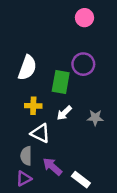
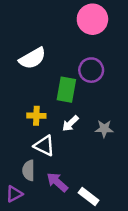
pink circle: (84, 18) -> (92, 19), size x1.5
white semicircle: (27, 68) -> (32, 58), moved, turned 40
purple triangle: (24, 178) -> (14, 194), moved

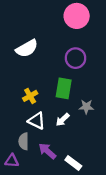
green rectangle: (66, 90) -> (64, 88), moved
yellow cross: (36, 116) -> (30, 96), turned -32
white arrow: (70, 123) -> (63, 120), moved
purple triangle: (14, 194) -> (12, 161), turned 32

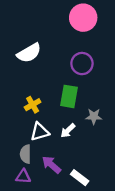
white triangle: (37, 121) -> (40, 132), turned -42
purple triangle: (12, 161) -> (23, 176), moved

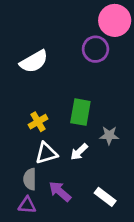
pink circle: (83, 18) -> (115, 20), moved
purple circle: (82, 64) -> (95, 49), moved
white rectangle: (80, 178) -> (105, 197), moved

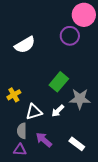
green rectangle: (80, 112) -> (59, 82), turned 30
yellow cross: (38, 122) -> (14, 95), moved
gray star: (109, 135) -> (80, 99), size x1.5

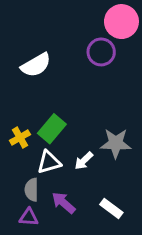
green rectangle: (59, 82) -> (52, 129), moved

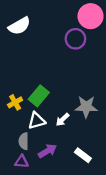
white semicircle: (36, 65) -> (19, 26), moved
purple arrow: (63, 203) -> (47, 151), turned 108

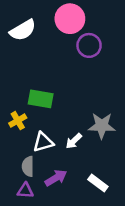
pink circle: (91, 16) -> (70, 19), moved
green rectangle: (39, 96) -> (41, 99), moved, turned 60

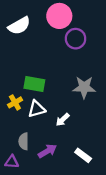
gray star: (102, 126) -> (84, 87), moved
white triangle: (43, 142) -> (37, 109), moved
purple triangle: (25, 191) -> (12, 162), moved

